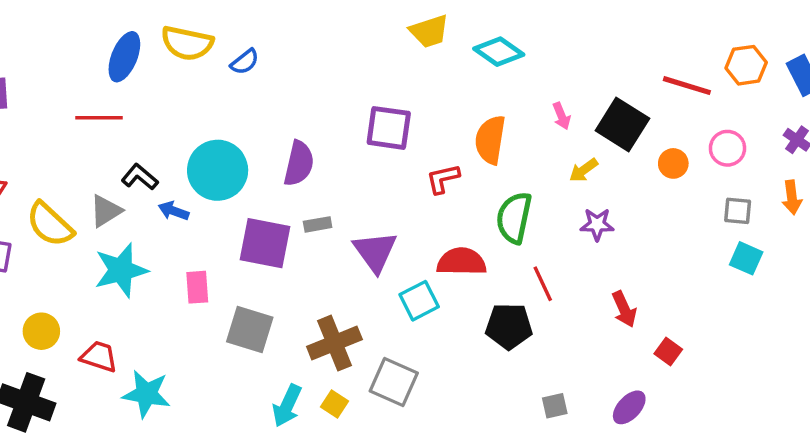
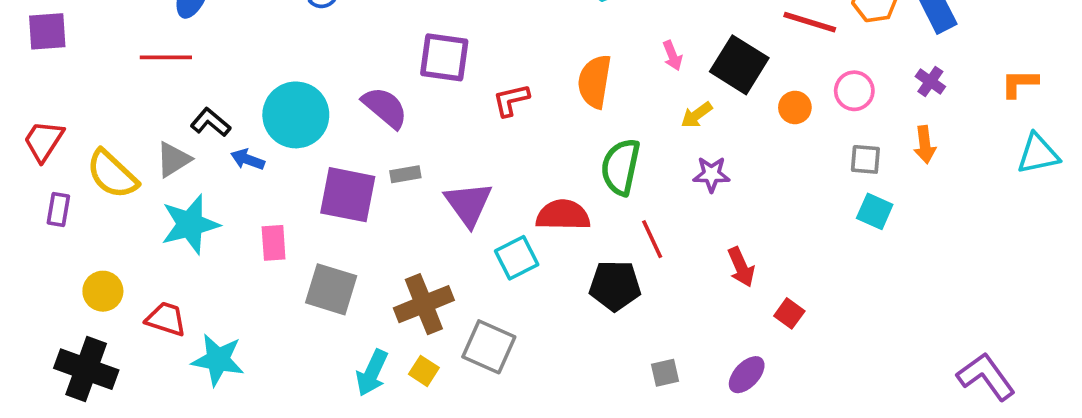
purple square: (389, 128) -> (444, 57), moved
purple semicircle: (299, 163) -> (385, 107), turned -63
red L-shape: (443, 179) -> (511, 100), moved

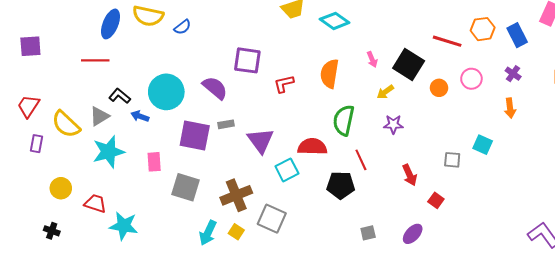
gray square: (865, 159) -> (452, 160), moved
black cross: (86, 369) -> (52, 231), size x0.5

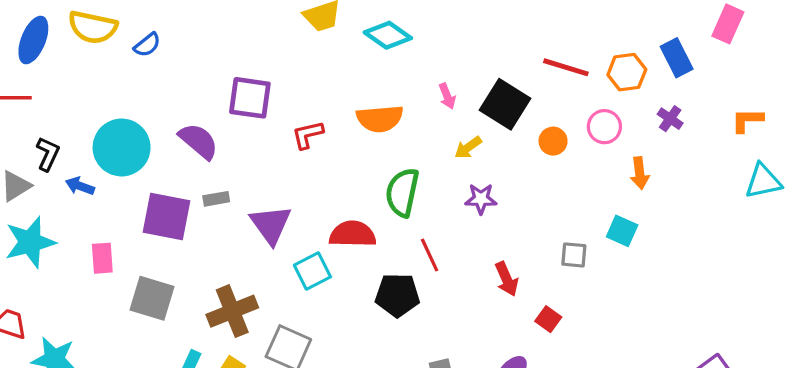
orange hexagon: (483, 29) -> (627, 72), moved
orange semicircle: (330, 74) -> (380, 119), turned -104
black L-shape: (120, 96) -> (48, 154), turned 75
orange arrow: (510, 108) -> (640, 173), moved

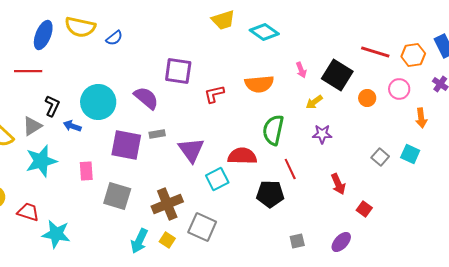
gray square: (574, 255) -> (380, 157), moved, turned 36

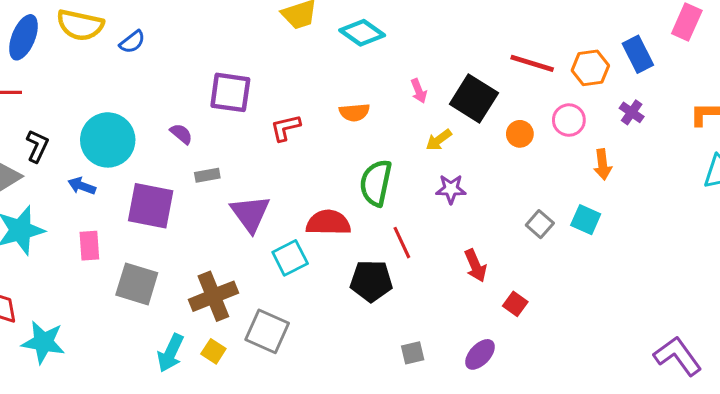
orange semicircle: (259, 84) -> (354, 112), size x0.7
purple semicircle: (146, 98) -> (181, 134), size x0.6
blue arrow: (72, 126) -> (82, 186), moved
gray rectangle: (157, 134) -> (207, 175), moved

